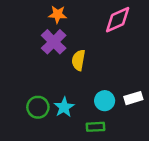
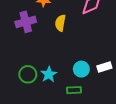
purple cross: (54, 42) -> (26, 22), moved, turned 30
yellow semicircle: (78, 60) -> (60, 23), moved

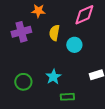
cyan circle: (81, 69) -> (74, 45), moved
cyan star: (49, 74) -> (53, 77), moved

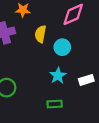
cyan star: (53, 77) -> (58, 76), moved

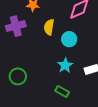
green rectangle: (55, 104) -> (62, 92), turned 32

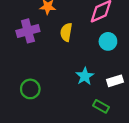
cyan circle: (69, 39) -> (108, 41), moved
green rectangle: (62, 92) -> (101, 106), moved

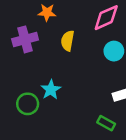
cyan star: (85, 76) -> (51, 90), moved

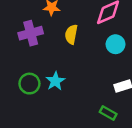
green circle: (28, 104) -> (29, 84), moved

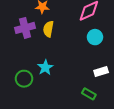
yellow semicircle: (71, 34) -> (48, 29), moved
green circle: (29, 84) -> (24, 79), moved

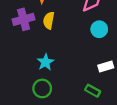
green circle: (24, 79) -> (42, 88), moved

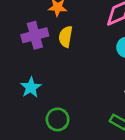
cyan star: (45, 62) -> (31, 87), moved

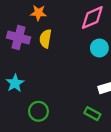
purple cross: (35, 35) -> (19, 37), turned 30

